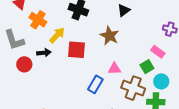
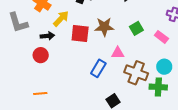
brown star: (109, 36) -> (104, 27), moved, turned -30
red circle: (24, 64) -> (41, 55), moved
green square: (147, 67) -> (136, 28), moved

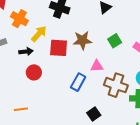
red circle: (41, 55) -> (34, 72), moved

